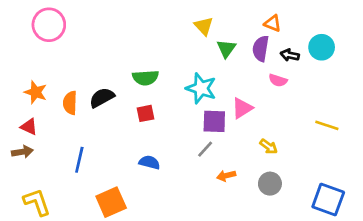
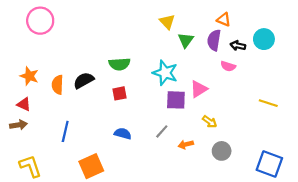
yellow arrow: (269, 147) -> (210, 122), moved
gray line: (205, 149) -> (162, 131), moved

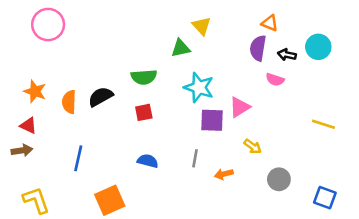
green triangle: (186, 40) -> (181, 48), moved, turned 42
gray line: (162, 131) -> (195, 158), turned -32
gray circle: (222, 151) -> (279, 179), moved
blue square: (269, 164) -> (325, 198), size x0.7

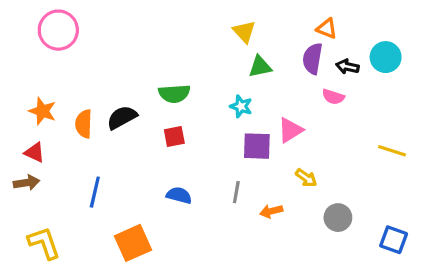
green triangle: (181, 48) -> (260, 67), moved
cyan star: (199, 87) -> (241, 106), size x0.6

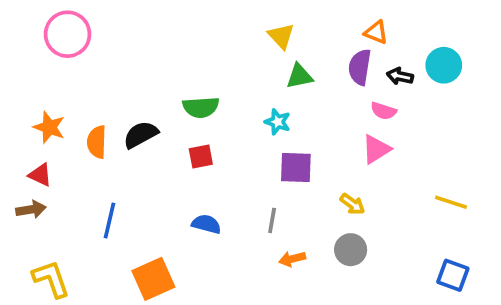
pink triangle: (290, 130) -> (376, 149), moved
yellow line: (392, 151) -> (451, 202), moved
orange arrow: (271, 211) -> (292, 259), moved
gray circle: (338, 218) -> (351, 250), moved

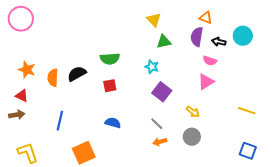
pink circle: (68, 34) -> (21, 19), moved
purple square: (296, 167) -> (162, 92), turned 36
gray line: (272, 220) -> (157, 124), moved, turned -56

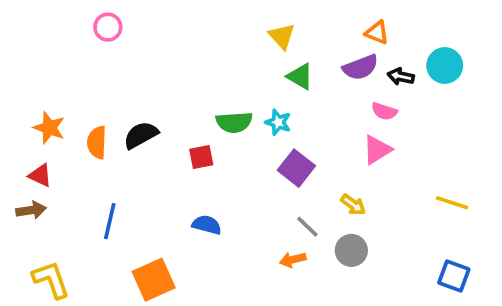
pink circle: (21, 19) -> (108, 27), moved, size x0.6
purple semicircle: (197, 37) -> (360, 67), turned -120
green triangle: (164, 42) -> (300, 76), turned 42
green semicircle: (110, 59) -> (234, 122), moved
gray line: (157, 124) -> (307, 227), moved

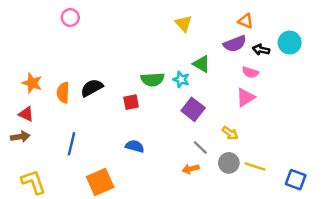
green triangle: (300, 76) -> (201, 64), moved
yellow line: (452, 203) -> (255, 167), moved

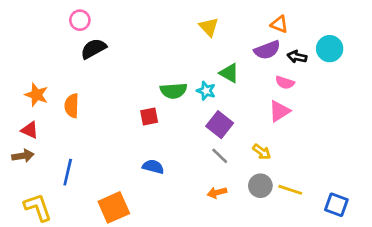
black semicircle: (92, 88) -> (93, 49), moved
blue line: (71, 144) -> (68, 172), moved
gray line: (200, 147) -> (220, 156), moved

